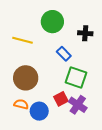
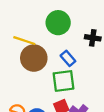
brown circle: (26, 78) -> (34, 58), moved
green square: (76, 78) -> (64, 81), moved, turned -30

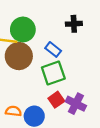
green circle: (58, 23) -> (23, 29), moved

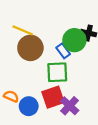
green circle: (23, 29) -> (74, 40), moved
red square: (56, 100) -> (53, 97), size x1.5

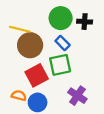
green circle: (74, 40) -> (61, 18), moved
red square: (53, 97) -> (37, 75), moved

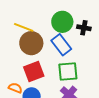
blue rectangle: (63, 43) -> (61, 45), size x1.5
green square: (60, 65) -> (68, 72), moved

